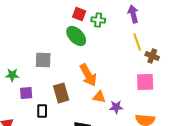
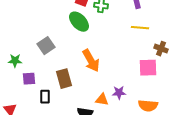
yellow line: (137, 42) -> (140, 28), turned -66
brown cross: (152, 56) -> (161, 49), moved
gray square: (43, 60) -> (46, 46), turned -36
orange triangle: (99, 97) -> (102, 100), moved

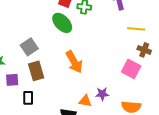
yellow line: (140, 28) -> (136, 29), moved
pink square: (148, 68) -> (131, 69), turned 30
brown rectangle: (64, 79) -> (36, 71), moved

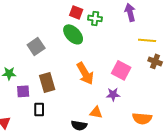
gray square: (29, 47) -> (36, 46), moved
pink square: (131, 69) -> (121, 70), moved
purple star: (102, 94) -> (113, 94), moved

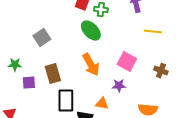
green ellipse: (73, 34) -> (91, 31), moved
brown cross: (155, 61) -> (161, 71), moved
black rectangle: (39, 109) -> (66, 101), moved, size x1.6

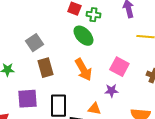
brown rectangle: (53, 74) -> (45, 68), moved
purple square: (29, 83) -> (27, 99), moved, size x1.5

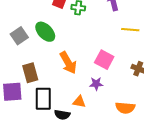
green ellipse: (83, 36) -> (45, 32), moved
brown rectangle: (45, 68) -> (30, 73), moved

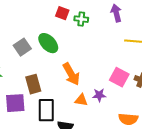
pink square: (104, 60) -> (119, 77), moved
orange triangle: (79, 102) -> (81, 100), moved

